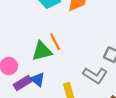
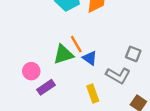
blue triangle: (38, 79) -> (90, 58), moved

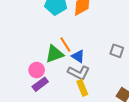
pink circle: (31, 71) -> (37, 70), moved
gray L-shape: (118, 75) -> (79, 73), moved

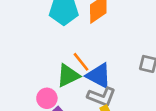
blue triangle: (78, 56) -> (99, 76), size x1.5

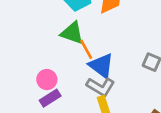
green triangle: (68, 76) -> (72, 33), moved, turned 35

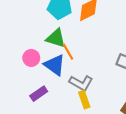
blue triangle: (101, 66) -> (55, 65), moved
pink circle: (47, 80) -> (31, 58), moved

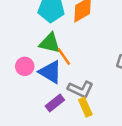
purple rectangle: (39, 94) -> (55, 103), moved

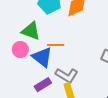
green triangle: (50, 43) -> (31, 31), moved
orange line: (64, 57) -> (56, 45), turned -63

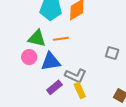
orange line: (56, 45) -> (61, 39), moved
blue triangle: (42, 57) -> (51, 62), turned -40

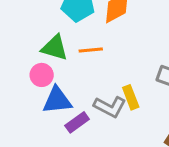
blue triangle: (51, 62) -> (57, 100), moved
yellow rectangle: (80, 90) -> (131, 97), moved

